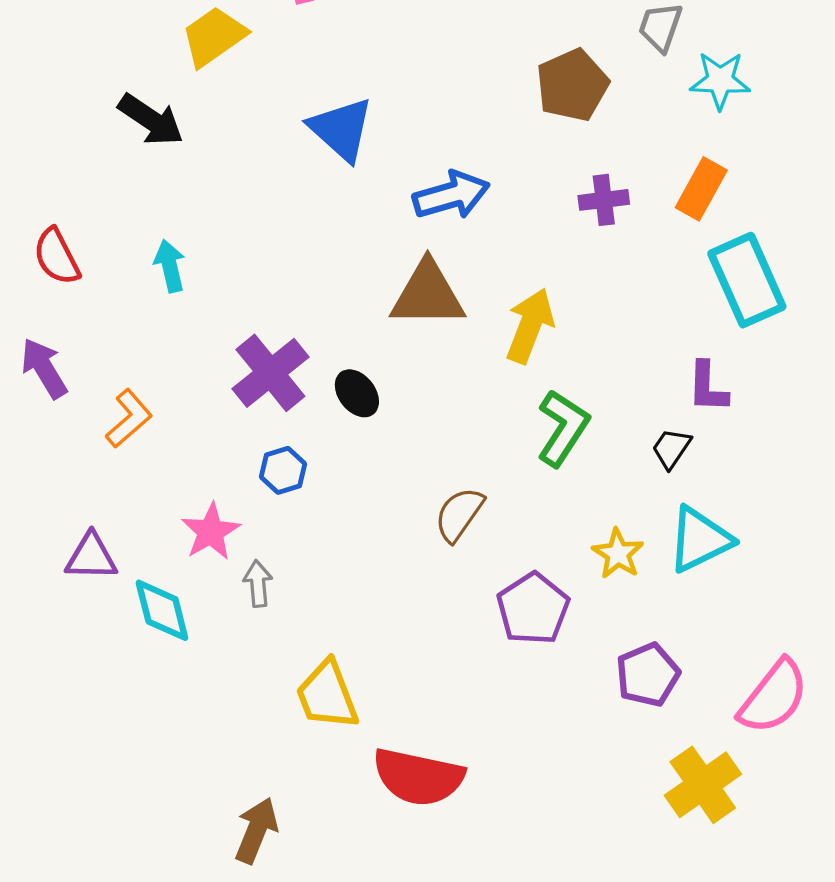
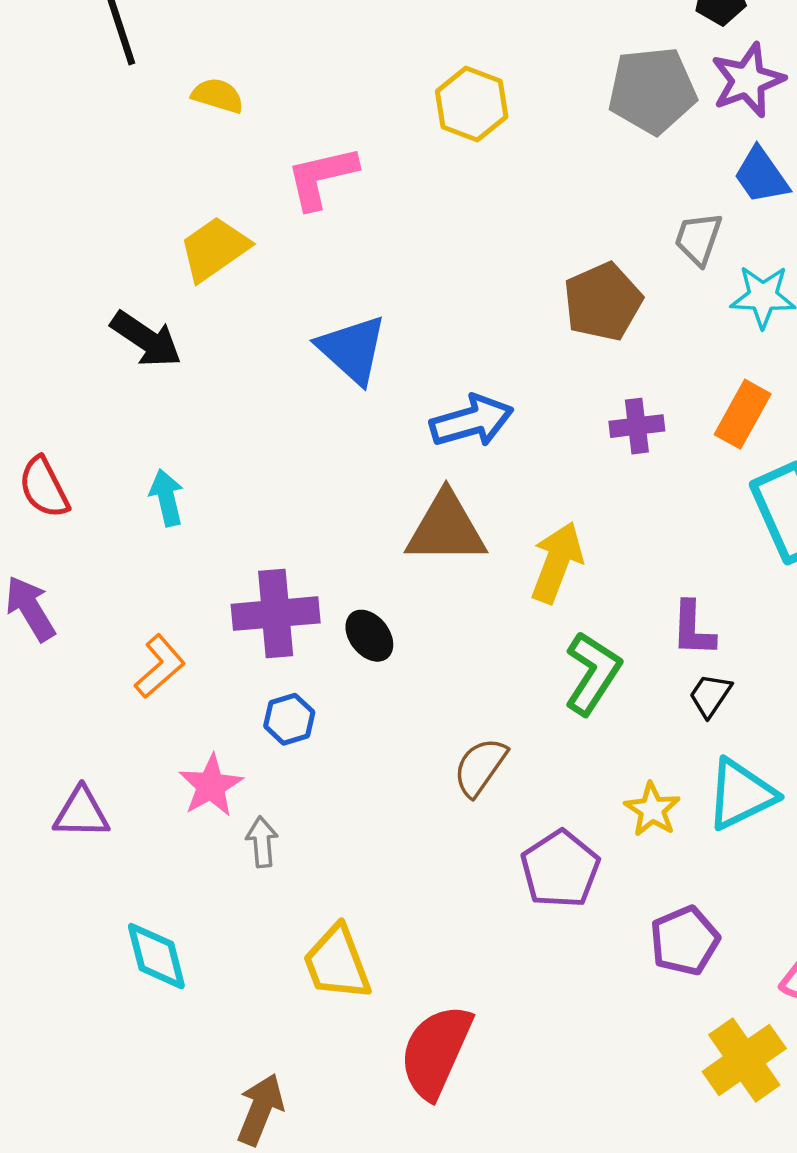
purple cross: (270, 373) -> (276, 614), turned 34
purple L-shape: (708, 387) -> (693, 629), moved
orange L-shape: (129, 418) -> (160, 666), moved
cyan diamond: (162, 610) -> (156, 956), moved
red semicircle: (418, 777) -> (436, 1051), turned 102

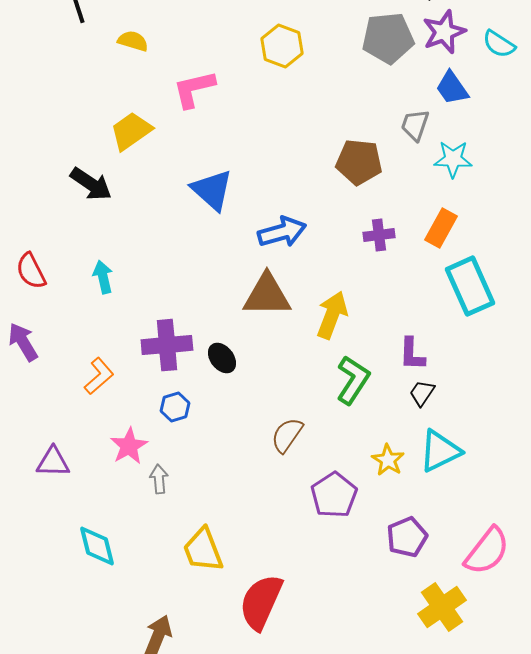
brown pentagon: (603, 302) -> (359, 162), turned 30

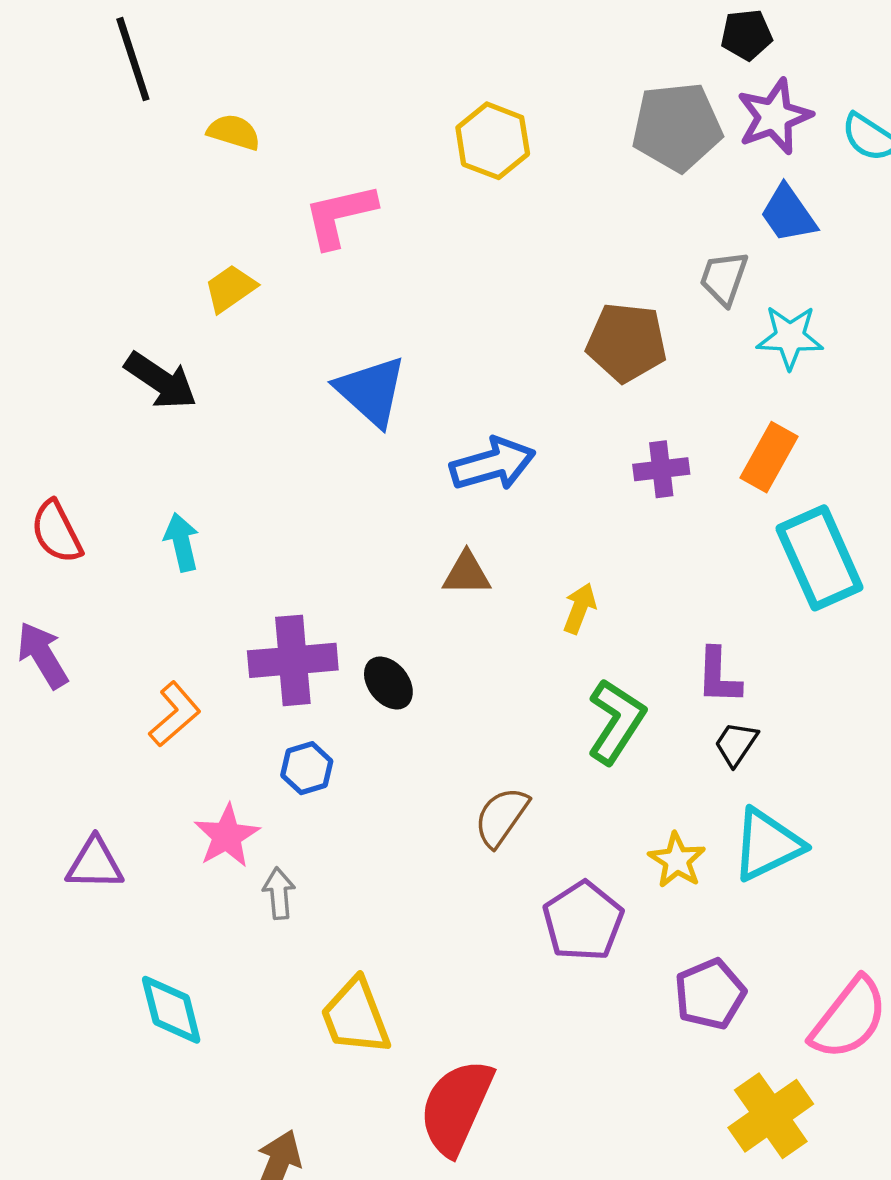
yellow trapezoid: (131, 131) -> (230, 288), size x0.7
brown triangle: (267, 295) -> (467, 574), size x0.6
yellow arrow: (332, 315) -> (580, 608), size x0.6

